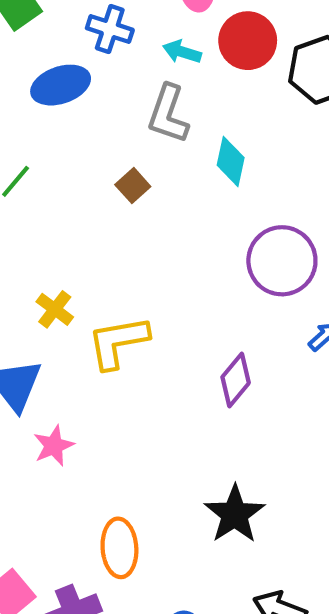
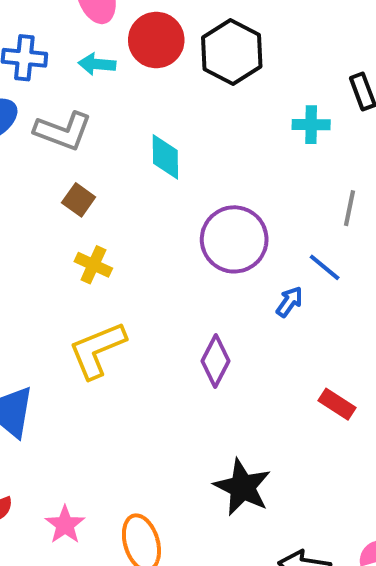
gray L-shape: (168, 114) -> (63, 131), moved, turned -76
yellow cross: (55, 309) -> (93, 265), moved
pink star: (54, 446) -> (65, 525), moved

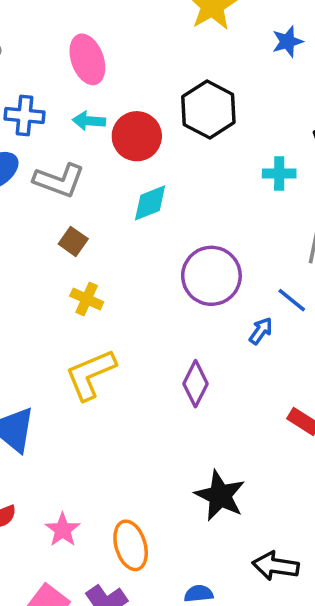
red circle: (156, 40) -> (137, 136), moved
cyan diamond: (165, 157) -> (150, 203), turned 69

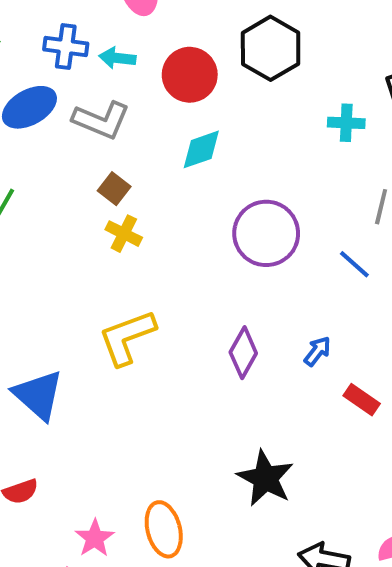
cyan arrow: (89, 121) -> (117, 58), moved
yellow cross: (87, 299) -> (124, 234), moved
blue arrow: (261, 331) -> (317, 351), moved
pink star: (63, 530) -> (95, 538), moved

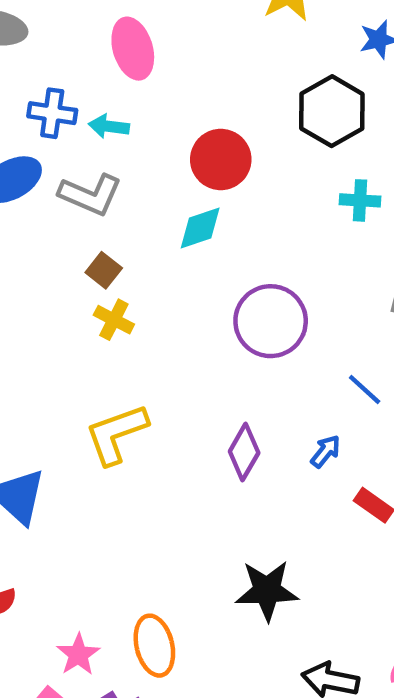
black hexagon: (271, 48) -> (332, 111), moved
red circle: (190, 75) -> (221, 159), moved
blue line: (354, 264) -> (365, 389), moved
black star: (265, 478) -> (267, 590), turned -30

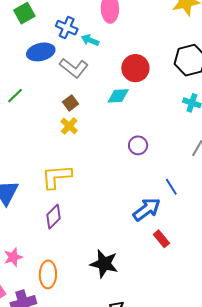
purple circle: (271, 321) -> (138, 145), size x0.6
blue arrow: (326, 451) -> (147, 209), size x1.8
purple diamond: (244, 452) -> (54, 217), moved
pink star: (78, 655) -> (13, 257), moved

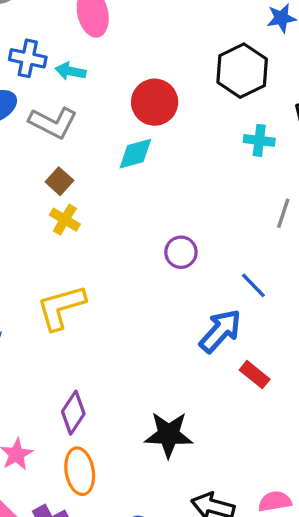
purple circle: (138, 145) -> (181, 252), moved
purple diamond: (54, 217) -> (73, 413), moved

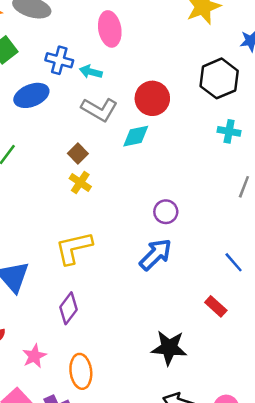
gray L-shape: (53, 123) -> (99, 110), moved
blue line: (253, 285) -> (234, 262), moved
blue arrow: (220, 331) -> (156, 255), moved
purple diamond: (73, 413) -> (68, 308), moved
black star: (169, 435) -> (169, 348), moved

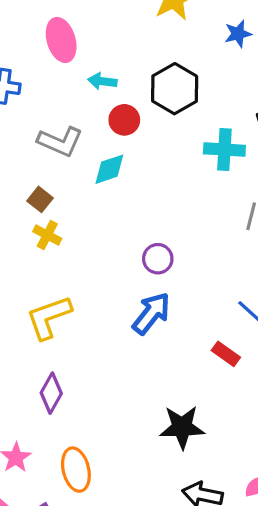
cyan arrow: (91, 72) -> (102, 81), moved
black hexagon: (219, 78) -> (175, 89), moved
red circle: (152, 98) -> (124, 120), size x0.7
cyan cross: (229, 131) -> (224, 150), size x1.4
red rectangle: (216, 306) -> (226, 354), moved

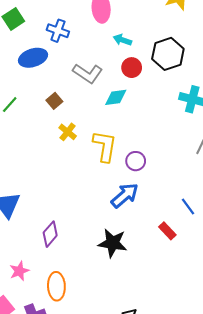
brown square: (40, 199) -> (54, 101), moved
yellow L-shape: (49, 317) -> (105, 146), moved, turned 108
black star: (182, 427) -> (113, 243), moved

